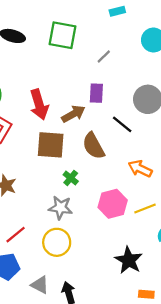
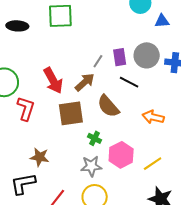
gray line: (104, 56) -> (98, 61), moved
purple rectangle: (96, 93) -> (120, 57), moved
pink hexagon: (113, 204) -> (121, 155), moved
yellow line: (145, 208) -> (153, 164), moved

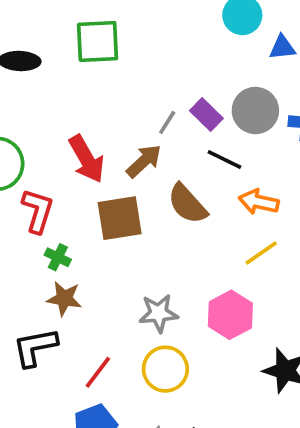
purple rectangle: (120, 57) -> (206, 114), turned -36
orange arrow: (153, 117) -> (259, 202), moved
green cross: (94, 138) -> (58, 257), moved
pink hexagon: (121, 155) -> (230, 315), moved
yellow line: (153, 164) -> (261, 253), moved

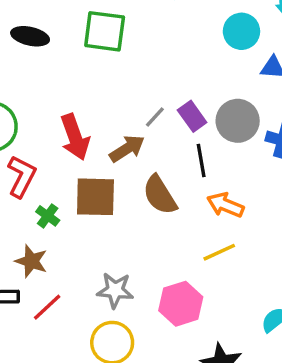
black line: (224, 159) -> (201, 160), turned 44
green cross: (58, 257) -> (48, 216), moved
red line: (98, 372) -> (47, 307), moved

